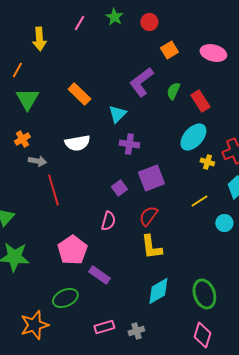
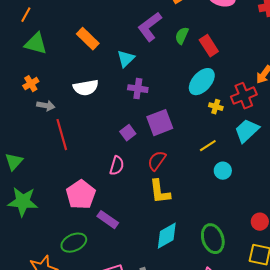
green triangle: (27, 99) -> (36, 44), turned -45
cyan circle: (224, 223) -> (223, 171), moved

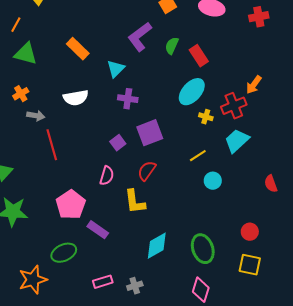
yellow L-shape: (160, 192) -> (135, 202), moved

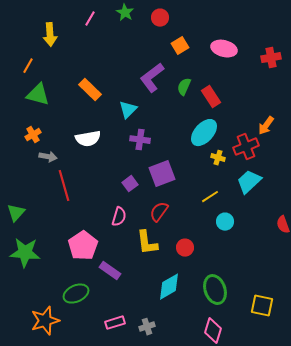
red circle: (250, 232) -> (185, 248), moved

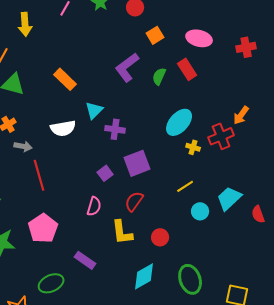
red rectangle: (211, 97) -> (187, 69), moved
cyan triangle: (128, 110) -> (94, 110), moved
cyan trapezoid: (249, 182) -> (229, 198), moved
pink pentagon: (83, 246) -> (43, 228), moved

